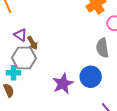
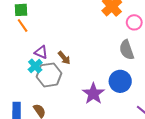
brown arrow: (33, 43) -> (64, 58), moved
cyan cross: (14, 73) -> (35, 66), moved, turned -32

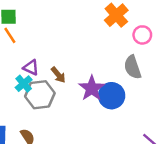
blue circle: (120, 81) -> (112, 96), moved
purple star: (93, 94) -> (92, 88), moved

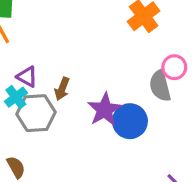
pink circle: (142, 35) -> (174, 67), moved
brown arrow: (58, 75) -> (62, 89), turned 56

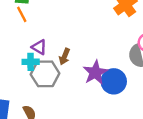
cyan cross: (16, 97) -> (31, 62), turned 35

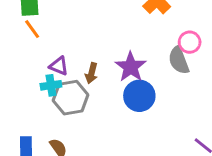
purple star: (95, 72) -> (131, 67), moved
blue circle: (114, 81) -> (139, 96), moved

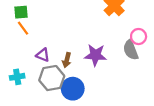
purple star: (131, 67) -> (96, 55), turned -30
cyan cross: (51, 85) -> (17, 77), moved
blue circle: (139, 96) -> (73, 89), moved

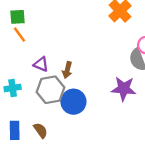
purple star: (96, 55) -> (124, 89), moved

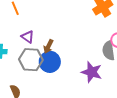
blue circle: (73, 102) -> (50, 62), moved

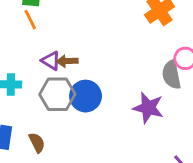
brown arrow: (48, 46) -> (67, 61), moved, turned 64

